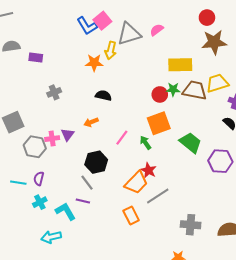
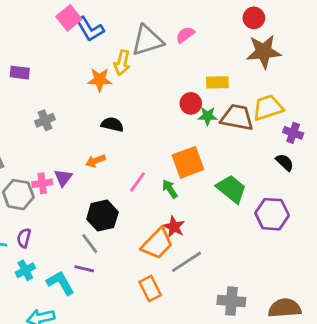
pink square: (102, 21) -> (69, 18), moved
yellow rectangle: (180, 65) -> (217, 82), size x0.7
red circle: (160, 94) -> (191, 103), moved

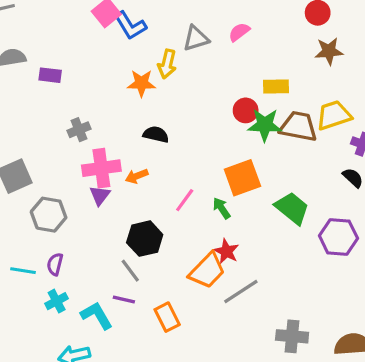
gray triangle: (147, 40) -> (196, 38), size x0.7
brown star: (264, 52) -> (329, 51), size x0.7
green star: (208, 116) -> (265, 125), size x1.5
pink cross: (42, 183) -> (101, 168), moved, size x1.6
orange rectangle: (150, 288) -> (167, 317), moved

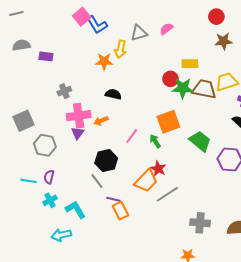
purple line: (124, 299) -> (113, 199), moved

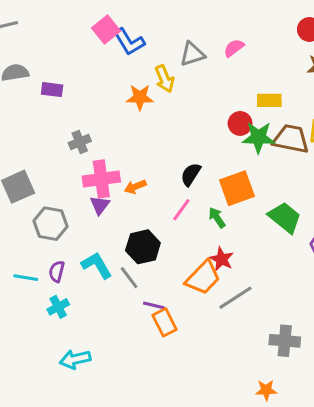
yellow arrow: (120, 49) -> (165, 79), turned -36
black semicircle: (113, 94) -> (191, 174), moved, turned -70
cyan L-shape: (76, 210) -> (97, 265), moved

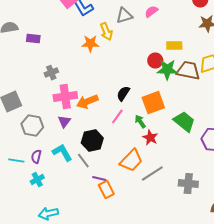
orange arrow: (135, 187) -> (87, 102), size x1.5
purple triangle: (100, 205) -> (64, 122), moved
red star: (222, 259) -> (150, 138), moved
gray cross: (285, 341) -> (188, 184), moved

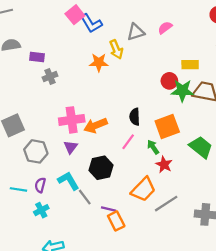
gray cross: (51, 73) -> (50, 77), moved
black semicircle: (123, 94) -> (135, 117), turned -35
gray line: (83, 161) -> (85, 197), moved

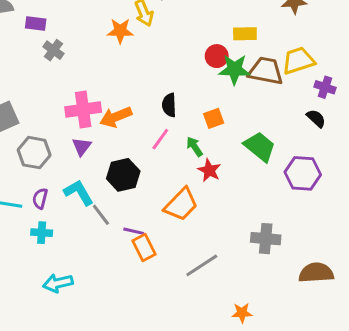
gray cross: (50, 77) -> (53, 50), turned -32
orange square: (167, 126) -> (214, 118), size x0.6
gray line: (166, 204) -> (202, 265), moved
cyan cross: (41, 210) -> (42, 233), turned 32

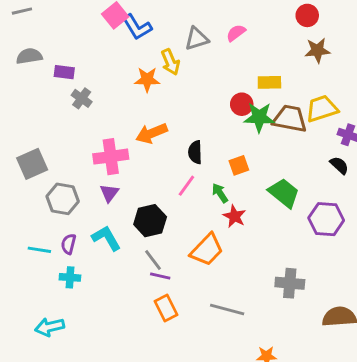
orange arrow: (116, 117) -> (151, 133), moved
gray line: (101, 215) -> (153, 260), moved
orange rectangle: (144, 248) -> (166, 308), moved
gray line: (202, 265) -> (227, 309), turned 48
cyan arrow: (58, 283) -> (50, 327), moved

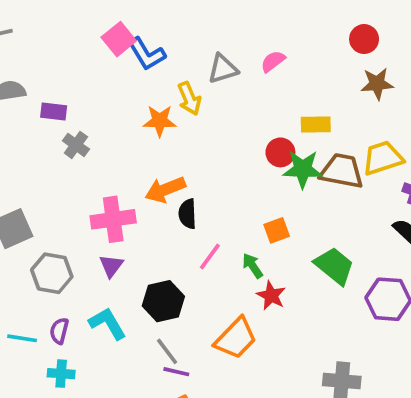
black semicircle: (195, 152) -> (187, 214), moved

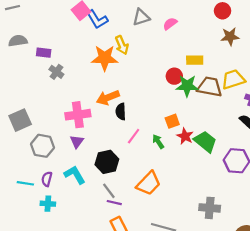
gray triangle: (223, 69) -> (141, 17), moved
orange star: (160, 121) -> (105, 58), size x1.4
red star: (271, 296) -> (185, 136), moved

